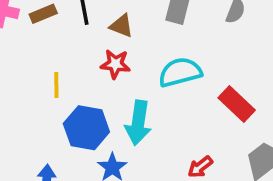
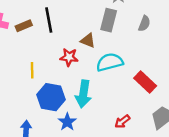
brown triangle: (121, 26) -> (88, 40), moved

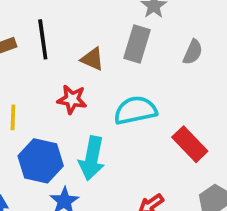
brown triangle: (88, 40) -> (92, 59), moved

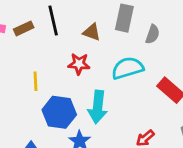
gray semicircle: (193, 52) -> (153, 34), moved

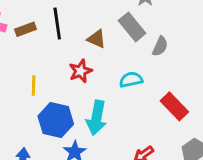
gray rectangle: (124, 18) -> (132, 27), turned -56
red star: (79, 64) -> (80, 71), turned -30
cyan semicircle: (127, 68) -> (131, 80), size x0.7

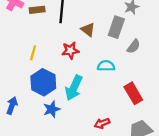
gray rectangle: (132, 27) -> (116, 27), turned 45

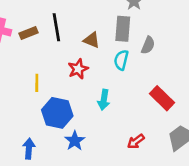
cyan semicircle: (106, 66) -> (121, 60), moved, turned -63
cyan arrow: (74, 88) -> (104, 100), moved, size x0.7

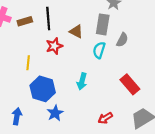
red star: (78, 69) -> (54, 46), moved

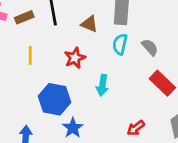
gray semicircle: (122, 40) -> (150, 47), moved, turned -64
red star: (54, 46) -> (75, 58), moved
yellow line: (28, 63) -> (30, 55), moved

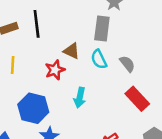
brown triangle: (89, 24) -> (72, 51), moved
cyan semicircle: (120, 44) -> (99, 59), turned -42

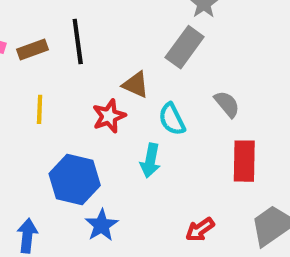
gray rectangle: (102, 28) -> (185, 47), turned 30
cyan semicircle: (99, 59) -> (172, 119), moved
red rectangle: (137, 99) -> (244, 161), turned 45

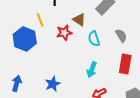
yellow line: (40, 109) -> (40, 20), moved, turned -32
cyan arrow: (150, 161) -> (92, 70), moved
blue hexagon: (75, 179) -> (25, 39), moved

